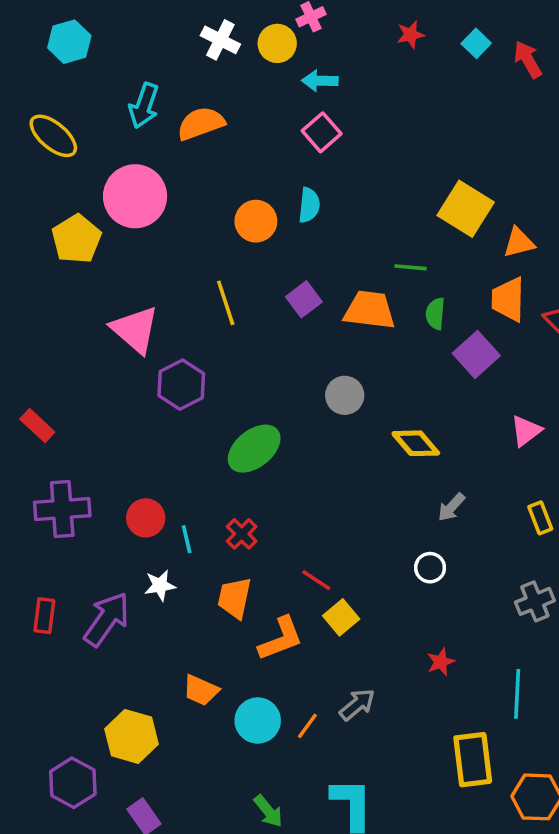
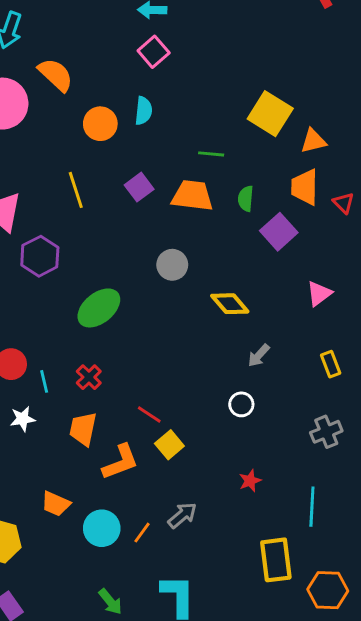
orange semicircle: (201, 123) -> (56, 75), moved, turned 63
green line: (410, 267) -> (211, 154), moved

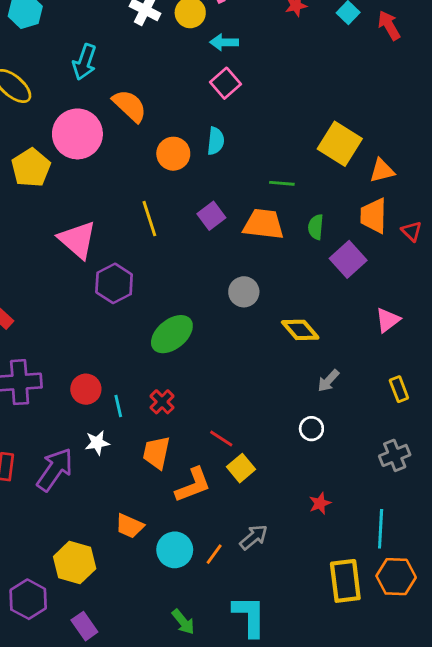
orange hexagon: (328, 590) -> (396, 577), moved

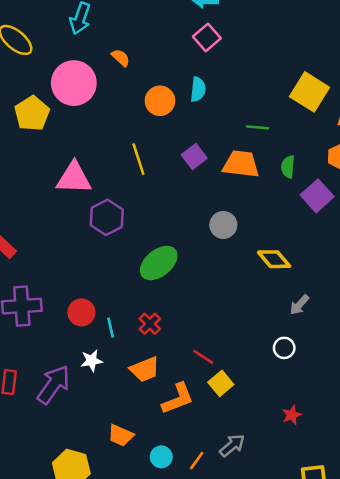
orange semicircle: (130, 106) -> (121, 58), size x0.6
pink triangle: (77, 240) -> (74, 178), turned -39
orange trapezoid: (156, 453) -> (145, 369), turned -124
cyan circle: (175, 550) -> (161, 457), size x0.7

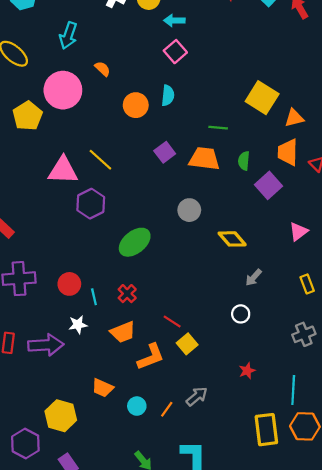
yellow line: (138, 159) -> (100, 160), moved, turned -30
purple arrow: (54, 385) -> (46, 345), turned 52

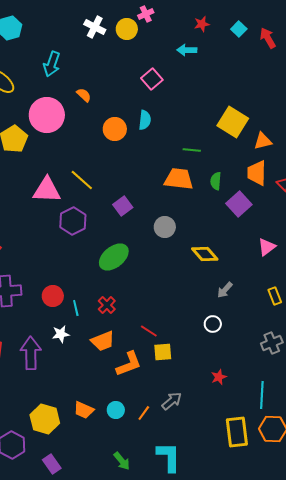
cyan arrow: (174, 21) -> (187, 50), moved
purple square: (165, 152) -> (123, 206), moved
yellow square: (187, 344) -> (163, 352), turned 36
purple arrow: (46, 345) -> (31, 353), turned -88
orange trapezoid: (103, 388) -> (84, 410), moved

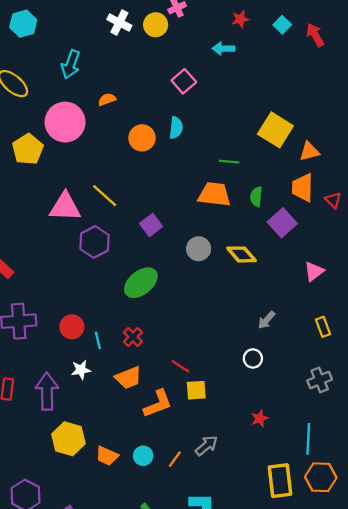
orange semicircle: (84, 95) -> (107, 99), turned -63
yellow diamond: (205, 254) -> (242, 254), moved
yellow hexagon: (45, 419) -> (68, 439), moved

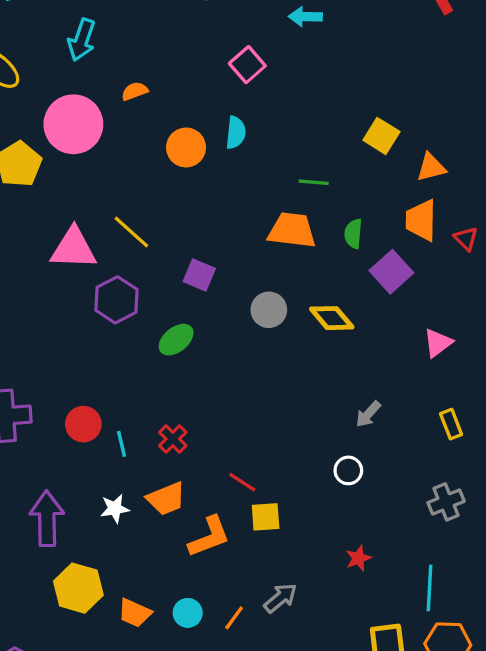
yellow square: (275, 130) -> (381, 136), size x0.7
purple square: (151, 225) -> (199, 275), turned -30
green ellipse: (141, 283) -> (176, 340), moved, size x0.7
white star: (81, 370) -> (115, 509), moved

